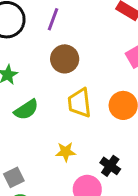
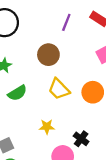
purple line: (53, 19) -> (66, 22), moved
yellow trapezoid: (79, 103) -> (59, 89), turned -40

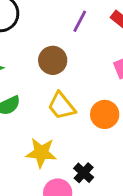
yellow star: (47, 127) -> (41, 153), size x1.5

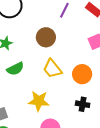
black cross: (84, 173) -> (83, 104), moved, turned -32

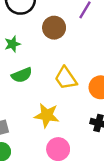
brown circle: (46, 37) -> (54, 28), moved

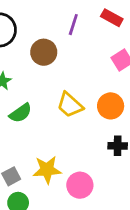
yellow star: (47, 115) -> (47, 170), moved

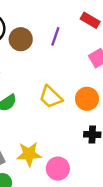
purple line: (73, 25) -> (55, 36), moved
brown circle: (44, 52) -> (21, 39), moved

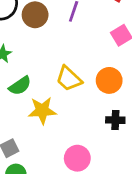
yellow star: (29, 154) -> (42, 110), moved

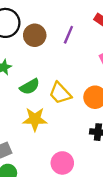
green semicircle: (20, 86) -> (30, 87), moved

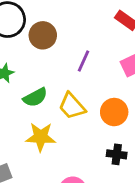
purple line: (68, 35) -> (83, 61), moved

